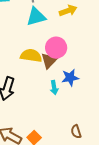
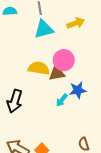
brown triangle: (49, 61) -> (57, 73), turned 36
cyan arrow: (54, 88) -> (62, 100), turned 48

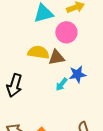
pink circle: (64, 60) -> (66, 32), moved

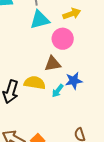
yellow semicircle: (38, 52) -> (35, 83), moved

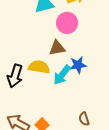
cyan arrow: (58, 91) -> (62, 75), size x1.5

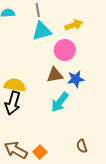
blue star: (78, 65) -> (76, 79), moved
yellow semicircle: (39, 67) -> (15, 85), moved

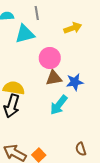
cyan triangle: (42, 31) -> (25, 34), moved
pink circle: (65, 50) -> (50, 58), moved

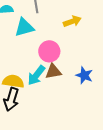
blue star: (75, 82) -> (84, 75), moved, turned 30
cyan arrow: (59, 105) -> (36, 75), moved

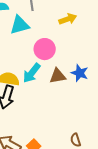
brown triangle: (53, 71) -> (58, 76), moved

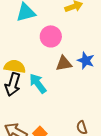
cyan arrow: (32, 73) -> (38, 83), moved, turned 105

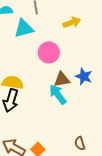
cyan arrow: (38, 83) -> (58, 94), moved

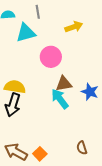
blue star: (84, 76) -> (90, 92), moved

